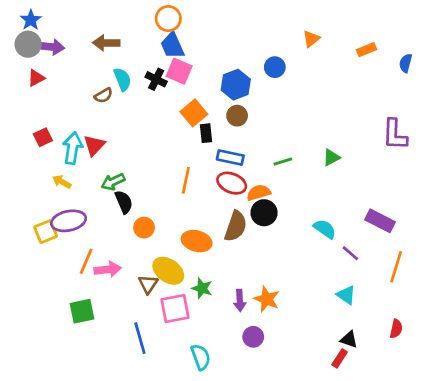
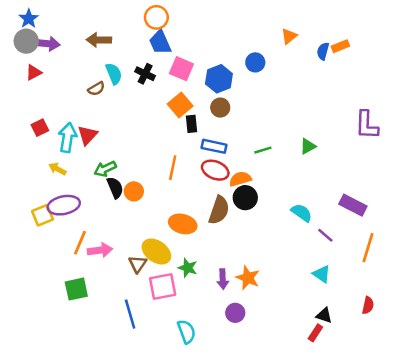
blue semicircle: (406, 63) -> (323, 51), moved
pink square: (179, 71) -> (181, 69), moved
orange circle: (144, 228) -> (134, 191), moved

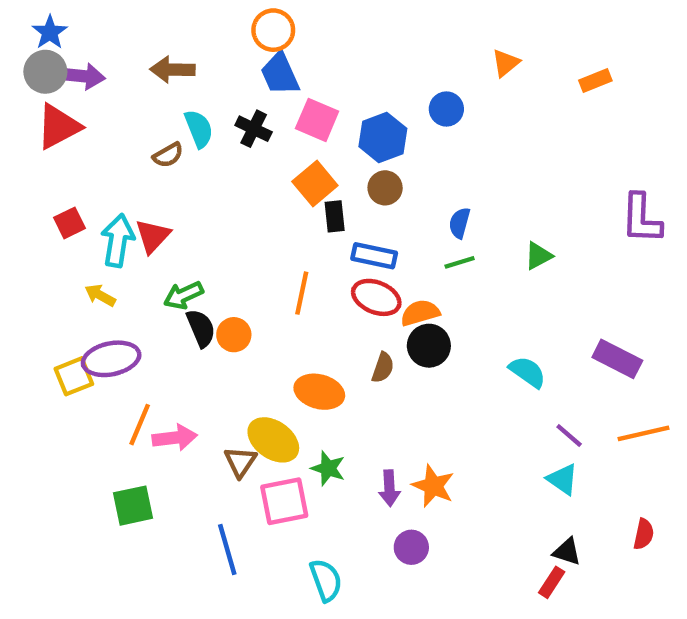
blue semicircle: (323, 51) -> (460, 223), moved
red triangle: (34, 72) -> (59, 127), size x1.6
brown semicircle: (219, 210) -> (383, 368), size x0.6
purple line: (325, 235) -> (569, 435), moved
orange line: (368, 248) -> (644, 433), turned 60

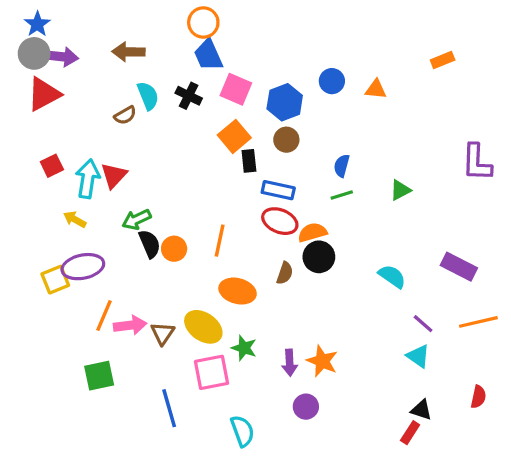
orange triangle: (506, 63) -> (376, 89), moved, turned 45
orange line: (302, 293) -> (220, 241), moved
brown triangle: (240, 462) -> (163, 333), moved

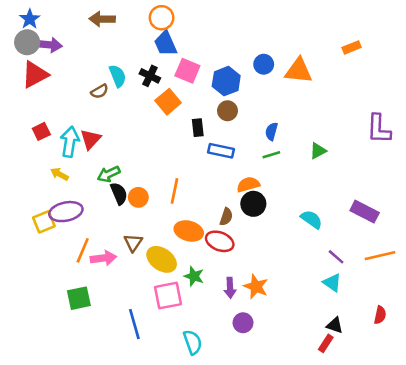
brown arrow: (128, 52) -> (102, 19), moved
orange triangle: (376, 89) -> (299, 71), size x1.6
orange square: (234, 136) -> (168, 102), moved
red ellipse: (280, 221) -> (220, 241), moved
brown triangle: (163, 333) -> (133, 243), moved

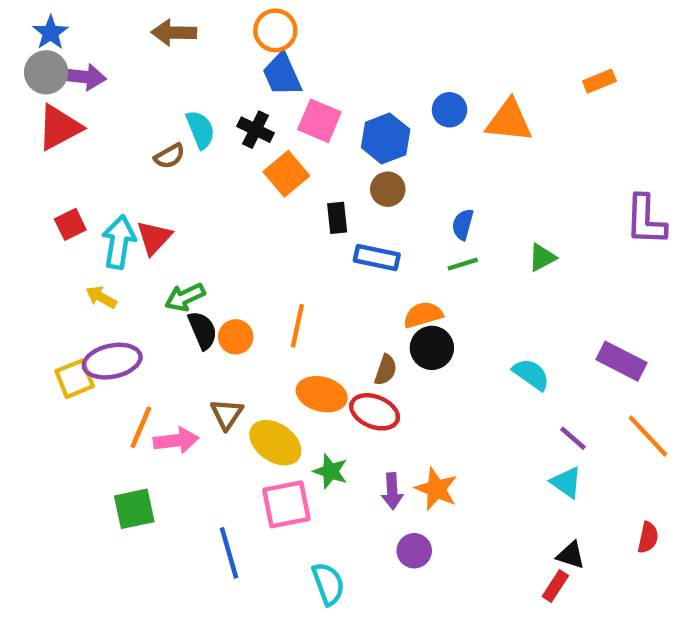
orange line: (380, 256) -> (648, 436), turned 60

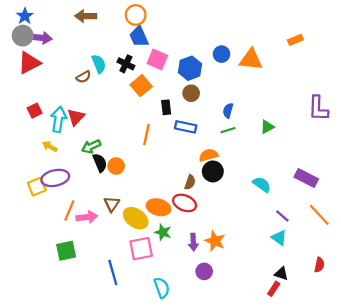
orange line: (297, 326) -> (147, 134), moved
orange ellipse: (322, 394) -> (158, 207), moved

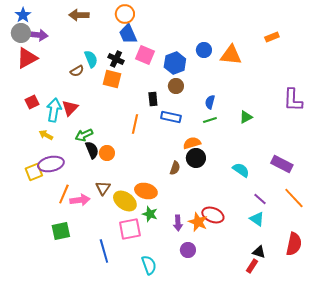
orange square: (141, 86) -> (112, 79), moved, turned -36
red ellipse: (185, 203) -> (213, 215), moved
red semicircle: (319, 265) -> (294, 244), size x1.6

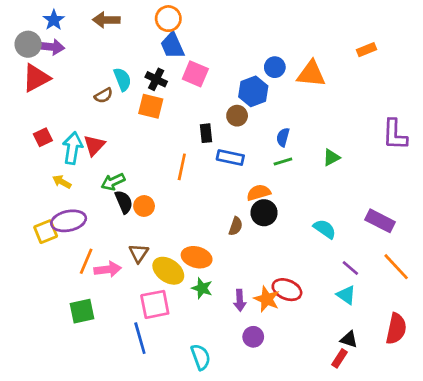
blue star: (23, 15) -> (54, 20), moved
blue hexagon: (175, 63) -> (253, 91), moved
pink square: (130, 229) -> (155, 304), moved

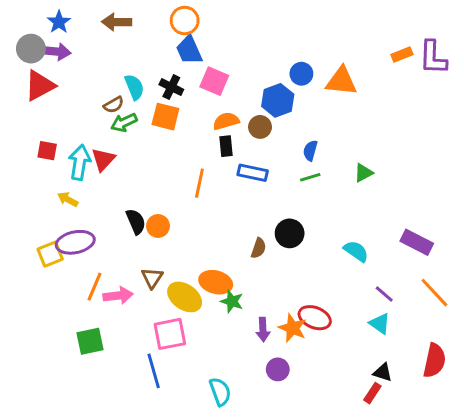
purple L-shape: (395, 135) -> (433, 57), moved
red square: (43, 137) -> (47, 151), turned 36
green arrow: (113, 182) -> (124, 123), moved
orange semicircle: (259, 193) -> (226, 121), moved
green star: (202, 288) -> (232, 301), moved

